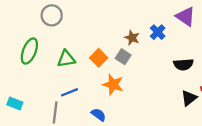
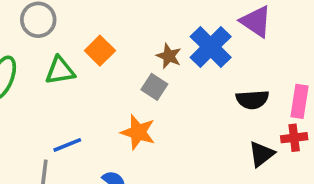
blue cross: (158, 32) -> (211, 47), size x1.6
orange square: (99, 58) -> (100, 51), moved
green triangle: (66, 59) -> (60, 71), moved

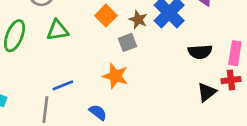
orange square: (100, 51) -> (106, 16), moved
gray square: (154, 87) -> (127, 42), turned 36

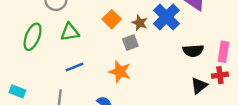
blue line: (63, 85) -> (74, 67), moved

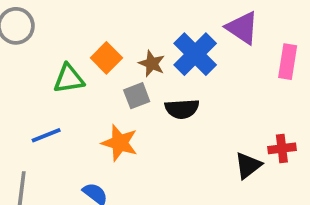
green triangle: (70, 32) -> (69, 79), moved
black semicircle: (193, 51) -> (182, 109), moved
pink rectangle: (223, 52) -> (288, 62), moved

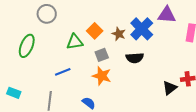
purple triangle: (242, 28) -> (167, 15), turned -30
gray square: (137, 96) -> (102, 55), moved

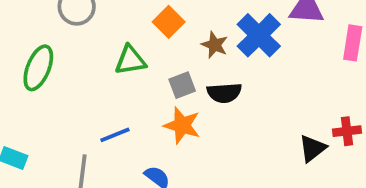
orange square: (95, 31) -> (169, 22), moved
black semicircle: (135, 58) -> (224, 93), moved
blue line: (63, 72) -> (115, 135), moved

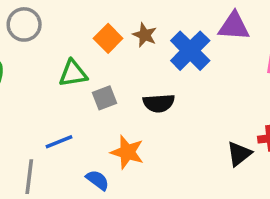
brown star: (215, 45) -> (145, 35), moved
gray square: (182, 85) -> (105, 98), moved
orange star: (182, 125) -> (127, 152), moved

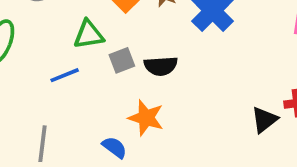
black semicircle: (159, 103) -> (161, 66), moved
blue line: (59, 142) -> (65, 75), moved

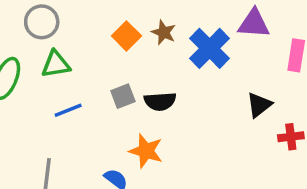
green triangle: (89, 35) -> (56, 64), moved
black triangle: (264, 120) -> (259, 105), moved

